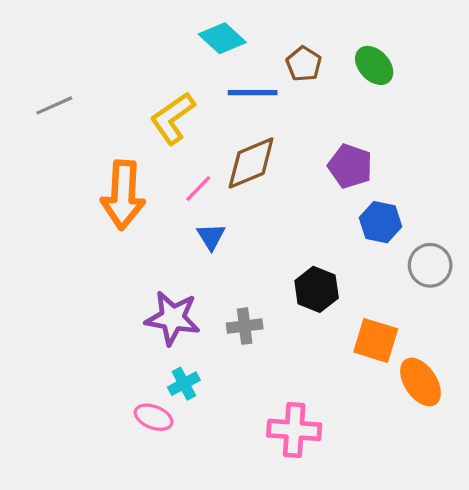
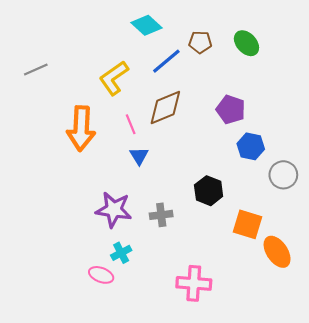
brown pentagon: (304, 64) -> (200, 42), turned -30
blue line: (253, 93) -> (166, 61), turned -40
pink line: (198, 189) -> (131, 124), turned -66

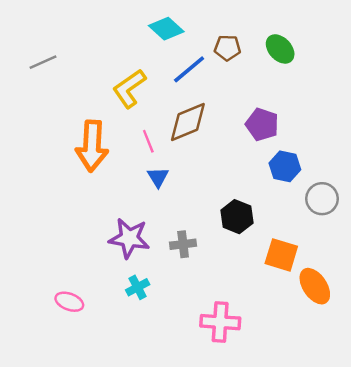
gray line: (36, 70) -> (43, 62), moved
pink ellipse: (101, 275) -> (69, 302), moved

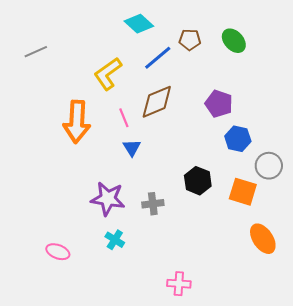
orange square: (281, 255) -> (243, 192), moved
cyan cross: (138, 287) -> (115, 240), turned -30
pink cross: (220, 322) -> (179, 284), moved, size x0.7

